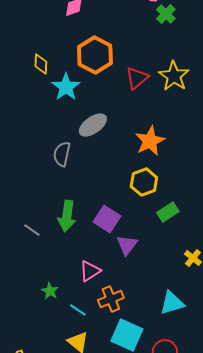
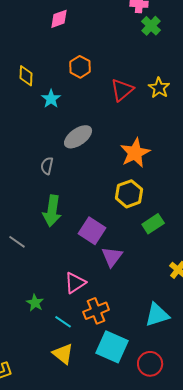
orange hexagon: (95, 55) -> (80, 67), size x0.6
yellow star: (174, 76) -> (159, 88), size x0.7
cyan star: (66, 87) -> (51, 99), size x0.7
gray semicircle: (62, 154) -> (47, 166), size x0.7
green arrow: (67, 216) -> (52, 211), moved

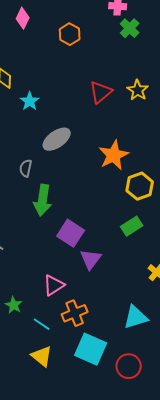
pink diamond: (59, 19) -> (23, 18), moved, turned -45
orange hexagon: (80, 67) -> (70, 34), moved
yellow hexagon: (129, 194) -> (140, 186), moved
green arrow: (52, 211) -> (43, 200), moved

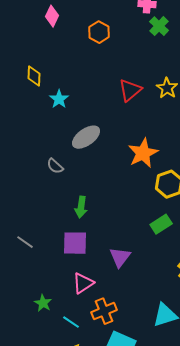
gray semicircle: (26, 168) -> (55, 166), turned -60
green arrow: (43, 200) -> (81, 207), moved, size x0.7
purple square: (71, 233) -> (75, 243), moved, turned -32

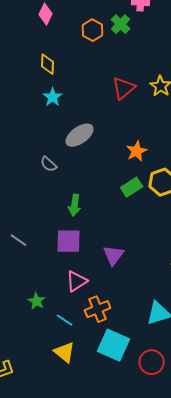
green cross: (159, 26) -> (121, 24), moved
yellow diamond: (34, 76) -> (48, 64), moved
orange star: (143, 153) -> (137, 151), size x0.7
green rectangle: (161, 224) -> (132, 187), moved

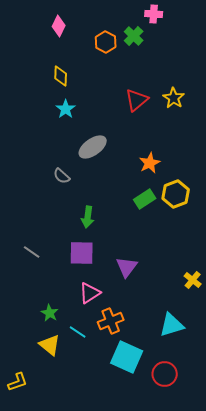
yellow triangle: (65, 352) -> (50, 345), moved

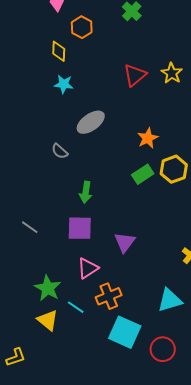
orange hexagon: (106, 42) -> (82, 27), moved
cyan star: (66, 109) -> (64, 84), turned -30
green star: (50, 313) -> (48, 288), size x1.5

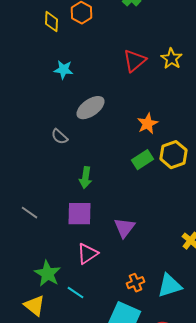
yellow diamond: (59, 51) -> (52, 22), moved
orange cross: (109, 296) -> (136, 283), moved, size x0.7
yellow triangle: (48, 320) -> (34, 306), moved

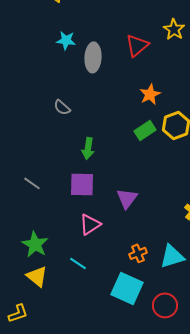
red triangle: (134, 61) -> (137, 45), moved
gray ellipse: (90, 108) -> (93, 57), moved, turned -52
green star: (48, 274) -> (35, 244), moved

